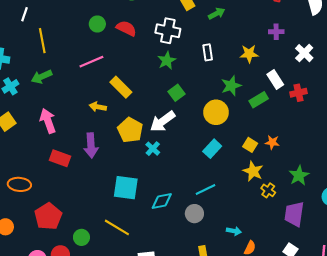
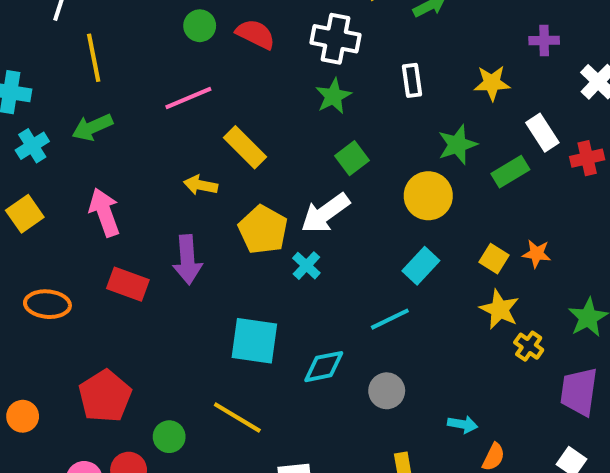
orange ellipse: (19, 184) -> (47, 304), moved
cyan line: (205, 189) -> (390, 319), moved

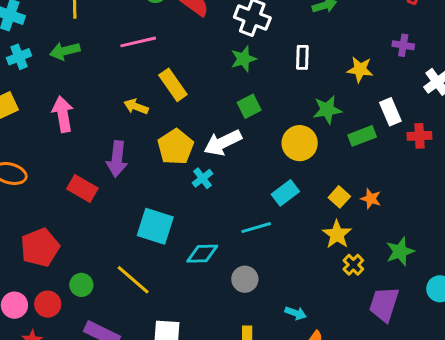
red rectangle: (128, 284) -> (82, 188), moved

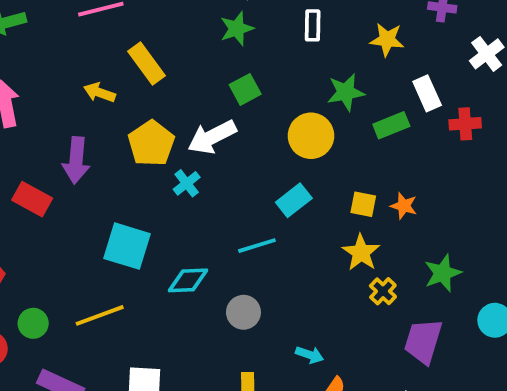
yellow square: (339, 197) -> (363, 204), turned -30
yellow line: (133, 280) -> (100, 315), turned -60

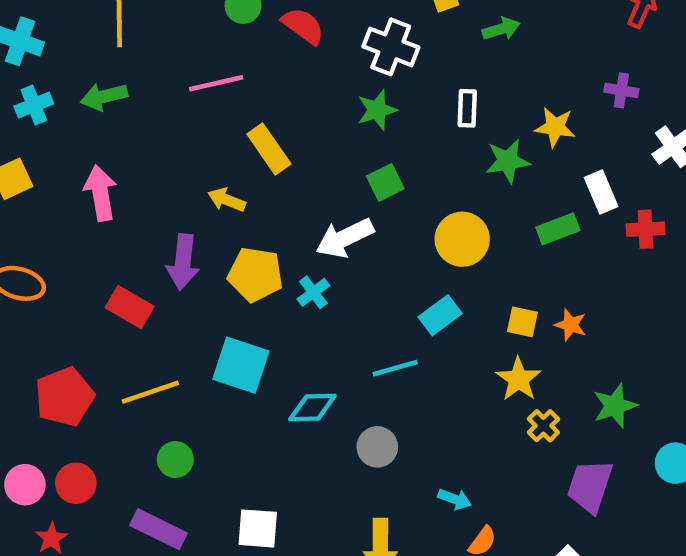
yellow arrow: (99, 92) -> (227, 200), moved
green star: (346, 92) -> (508, 161), moved
yellow pentagon: (151, 143) -> (255, 274), moved, turned -30
yellow line: (100, 315) -> (150, 392), moved
green circle: (33, 323) -> (175, 460), moved

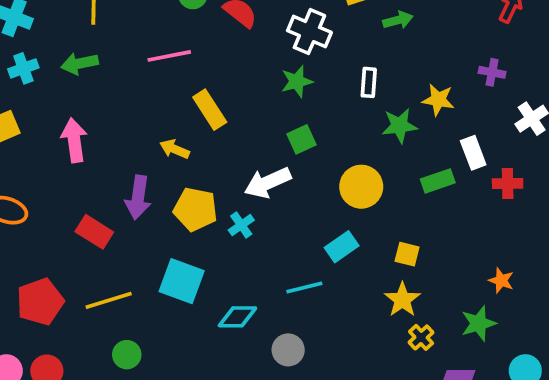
orange star: (571, 325) -> (501, 280), moved

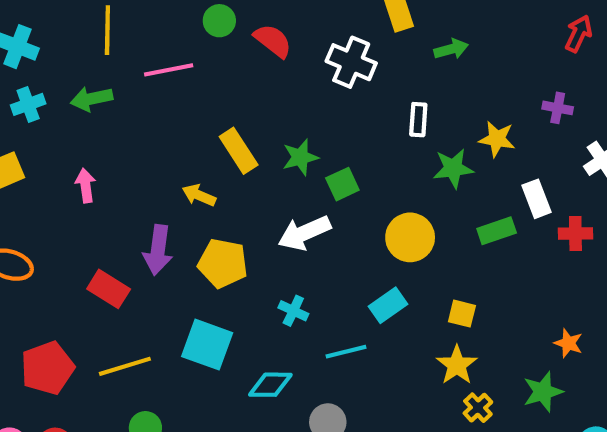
pink line: (169, 56) -> (169, 70), moved
green star: (297, 81) -> (300, 157), moved
pink arrow: (74, 140) -> (86, 186), size x0.7
cyan cross: (241, 225) -> (293, 311), moved, turned -30

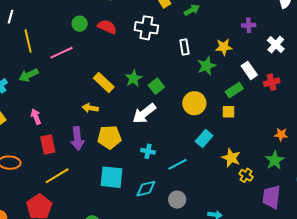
red rectangle: (109, 289) -> (48, 145), moved, turned 60
cyan rectangle: (388, 305) -> (204, 138), moved
yellow square: (462, 314) -> (228, 112), moved
yellow line: (125, 366) -> (57, 176), moved

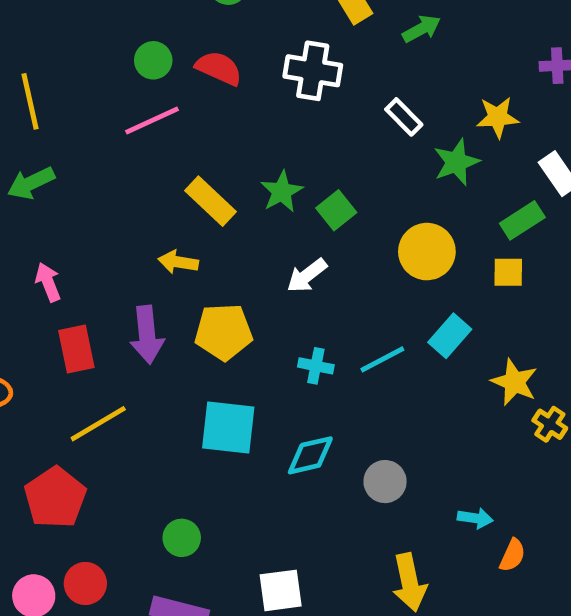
white rectangle: (185, 47) -> (404, 117), turned -35
pink line: (61, 53) -> (152, 120), moved
white arrow: (144, 113) -> (307, 276), size x0.7
cyan line: (178, 164) -> (382, 359), moved

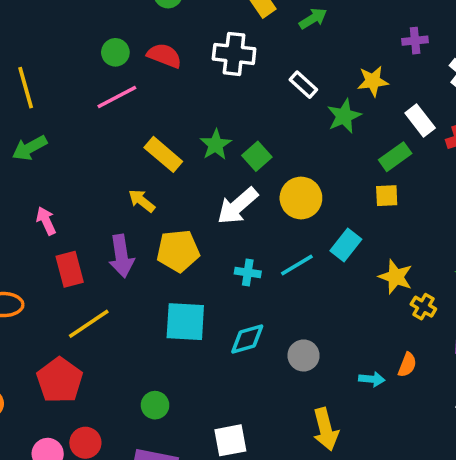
yellow circle: (427, 252) -> (301, 198), moved
yellow arrow: (178, 262) -> (142, 201), turned 32
white arrow: (307, 276) -> (238, 206), size x1.4
orange semicircle: (512, 555) -> (407, 365), moved

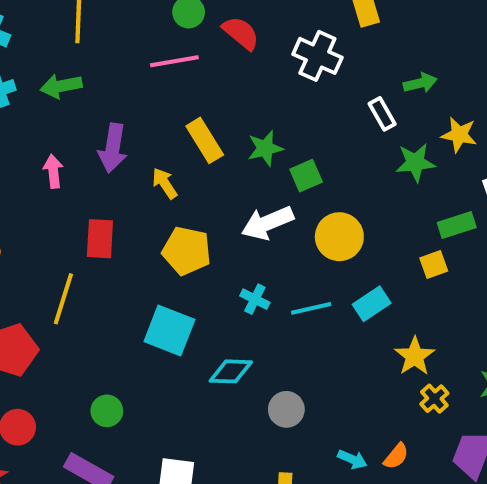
green arrow: (313, 19) -> (420, 83), moved
yellow square: (387, 196) -> (434, 265), turned -35
purple arrow: (121, 256) -> (113, 148), moved
red rectangle: (70, 269) -> (100, 239), moved
yellow line: (89, 324) -> (63, 299), turned -57

